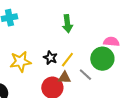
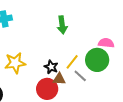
black star: (50, 58) -> (51, 67), moved
yellow line: (67, 60) -> (72, 62), moved

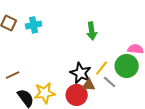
yellow star: (15, 63) -> (45, 93), moved
black star: (51, 67) -> (81, 73), size x1.5

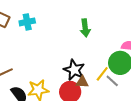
yellow line: (102, 68) -> (102, 74), moved
gray line: (110, 82) -> (112, 81), moved

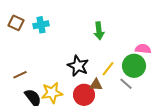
black star: (74, 70) -> (78, 66), moved
yellow line: (102, 74) -> (108, 69), moved

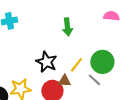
pink semicircle: (143, 49) -> (111, 16), moved

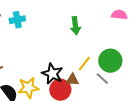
black star: (46, 62) -> (52, 74), moved

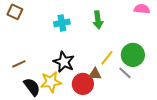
cyan cross: (17, 20) -> (62, 23), moved
black star: (52, 74) -> (64, 62), moved

